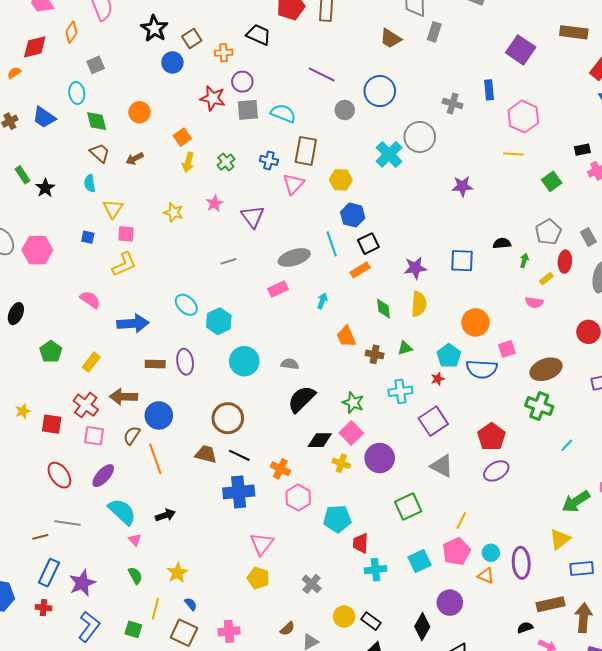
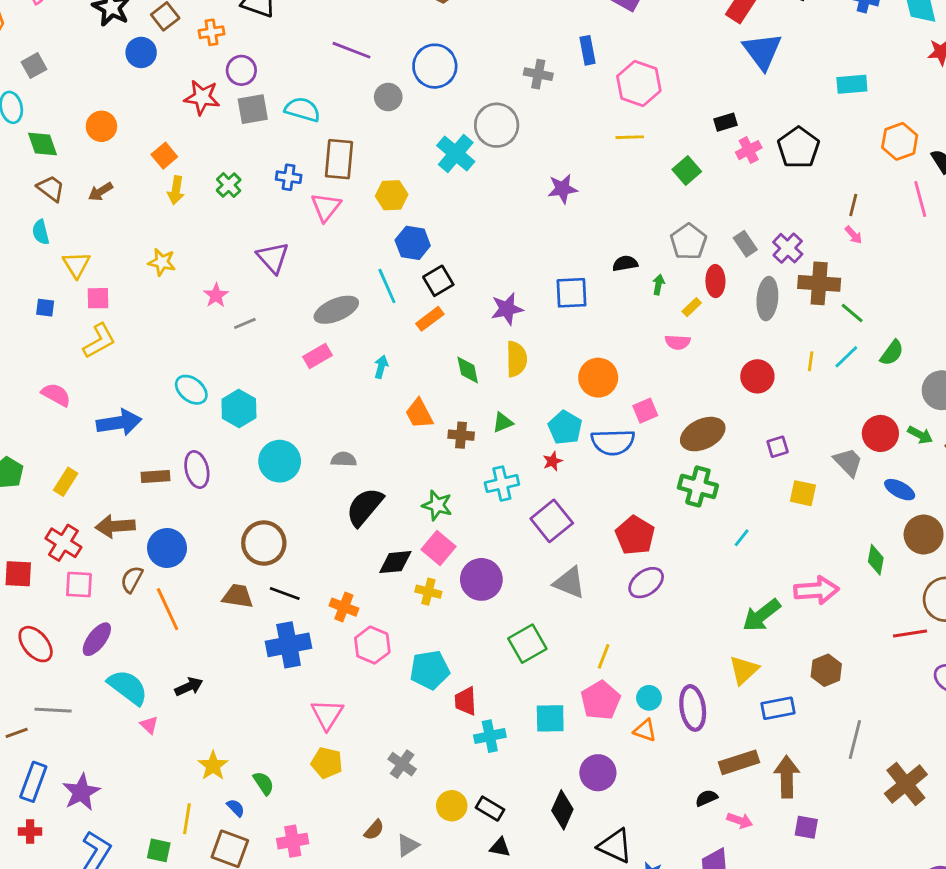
pink star: (215, 203) -> (216, 295), moved
cyan square: (419, 561) -> (550, 718), turned 30
green semicircle: (135, 576) -> (264, 783), moved

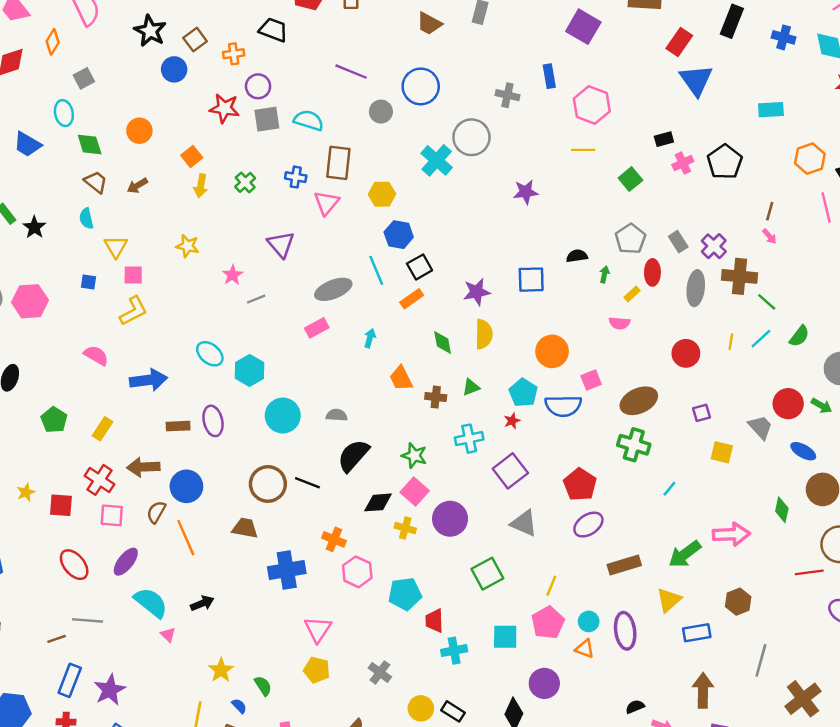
black line: (285, 594) -> (307, 483), moved
brown rectangle: (739, 762) -> (624, 565), moved

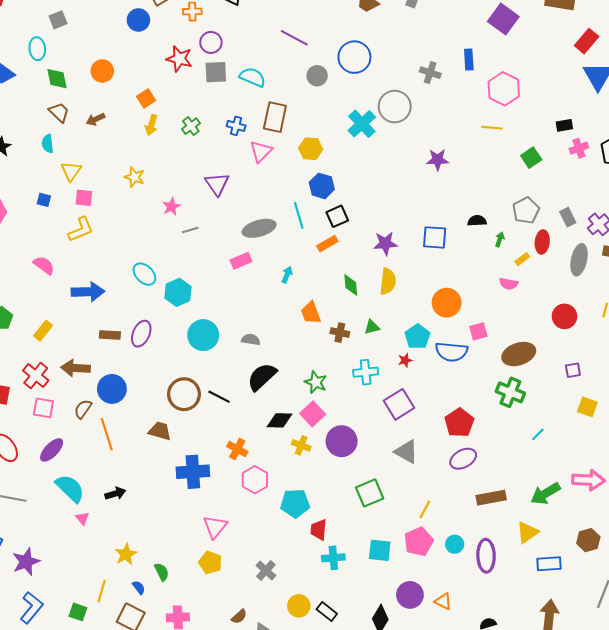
purple ellipse: (213, 421) -> (141, 334), turned 30
orange triangle: (585, 649) -> (443, 601), moved

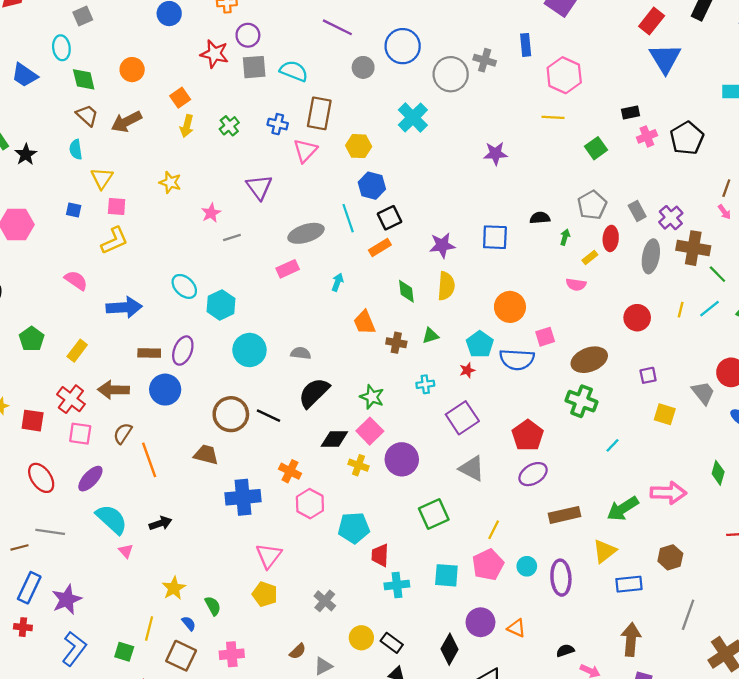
gray circle: (395, 107) -> (451, 74), moved
brown arrow: (96, 119) -> (126, 122), size x1.5
cyan cross: (366, 372) -> (425, 384), size x0.7
blue circle: (112, 389) -> (165, 390), moved

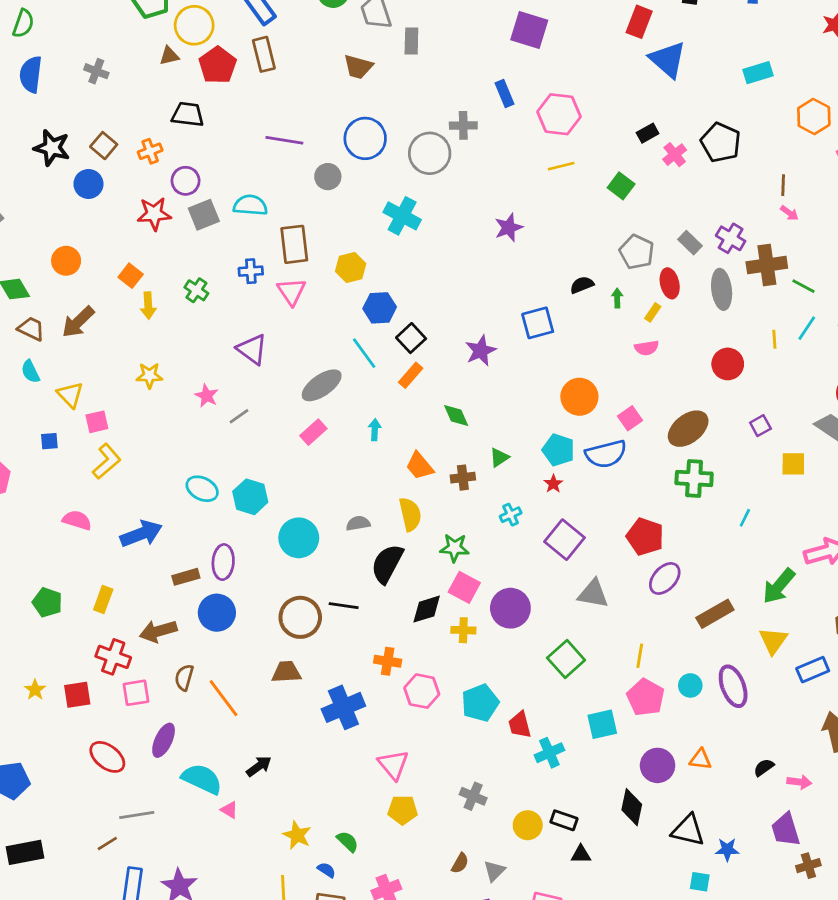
yellow semicircle: (446, 286) -> (410, 514), moved

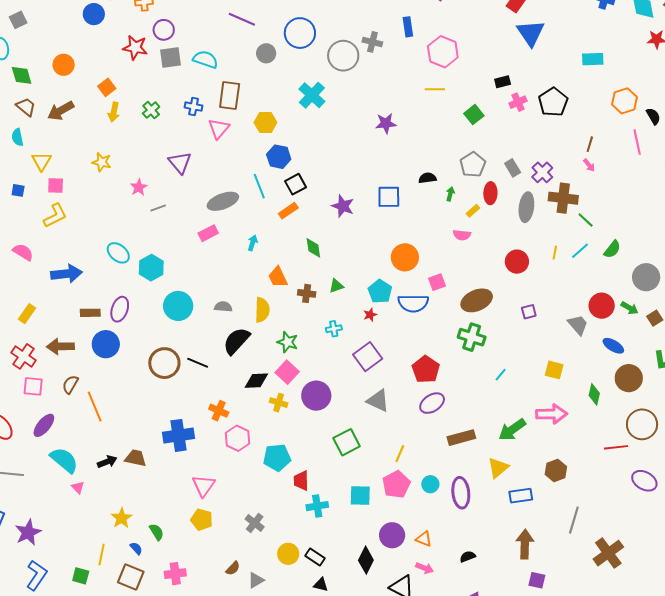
purple star: (481, 351) -> (343, 206), turned 30
yellow square: (793, 464) -> (554, 370), moved
brown trapezoid: (286, 672) -> (136, 458), moved
pink arrow: (799, 782) -> (425, 568), moved

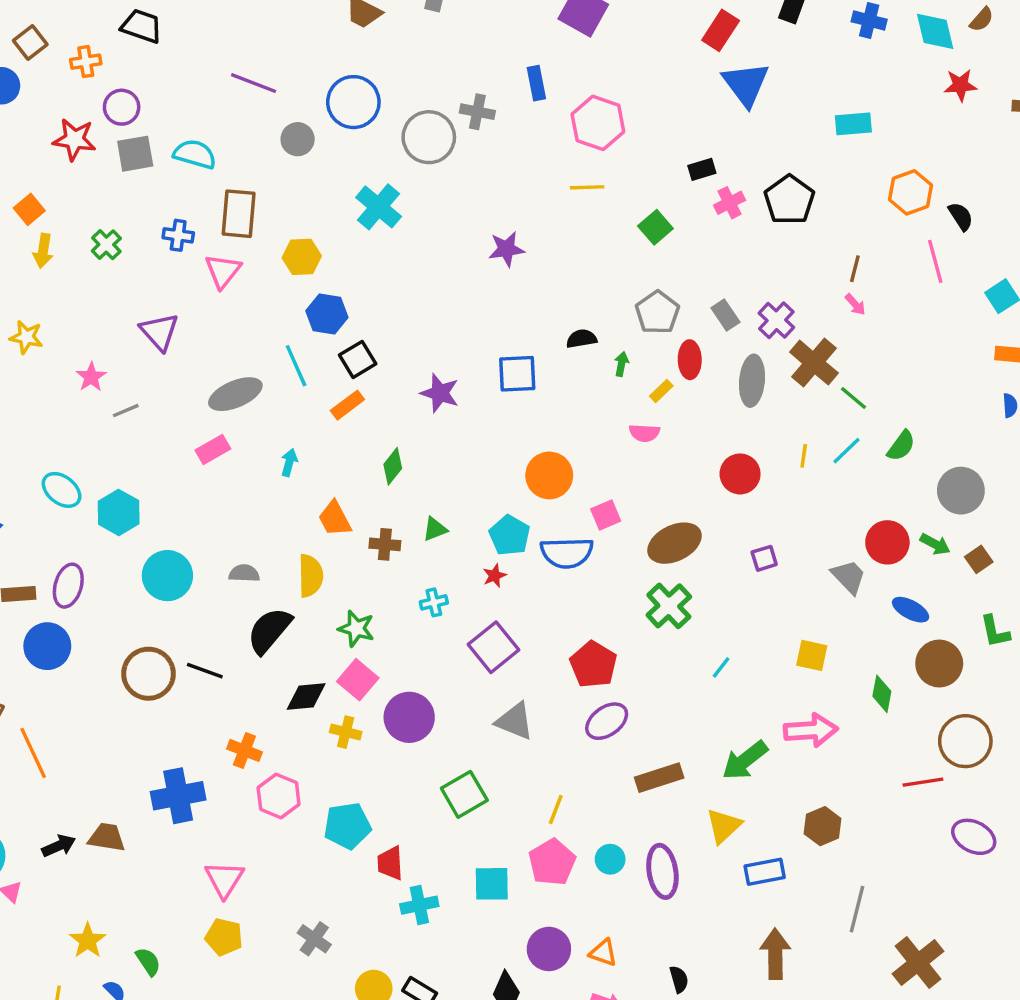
brown cross: (563, 198) -> (814, 363), turned 36
green diamond: (313, 248) -> (393, 466), turned 50
green cross: (472, 337) -> (669, 606), turned 32
black semicircle: (468, 557) -> (679, 979), turned 98

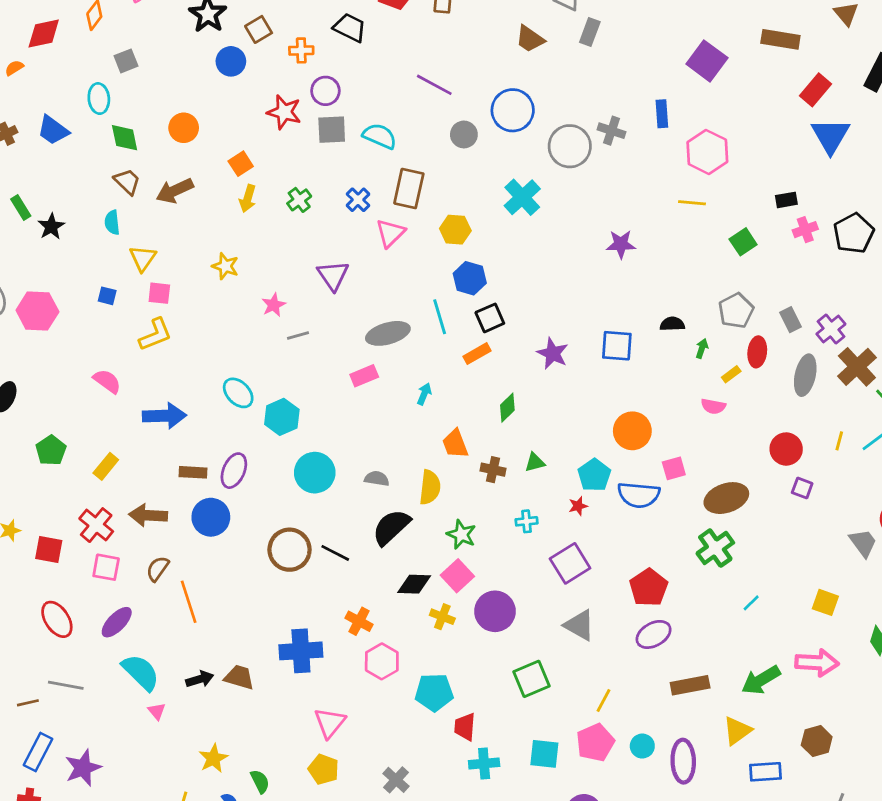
blue cross: (178, 235) -> (358, 200), turned 30
purple square: (764, 558) -> (802, 488), moved, turned 30

